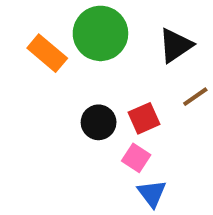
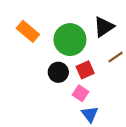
green circle: (100, 33) -> (70, 40), moved

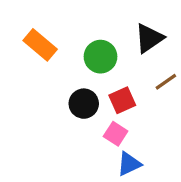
green circle: (70, 40) -> (100, 57), size x0.7
blue triangle: (90, 114) -> (129, 164), turned 42

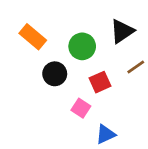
black circle: (84, 104) -> (55, 74), moved
pink square: (116, 134) -> (81, 108), moved

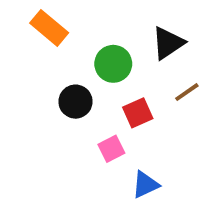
orange rectangle: (33, 37) -> (49, 28), moved
pink square: (81, 108) -> (111, 149), turned 30

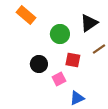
black circle: (75, 102) -> (39, 64), moved
red square: (138, 113) -> (73, 60), turned 35

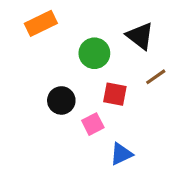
orange rectangle: (26, 15) -> (41, 23), turned -66
black triangle: (89, 23) -> (140, 36), turned -48

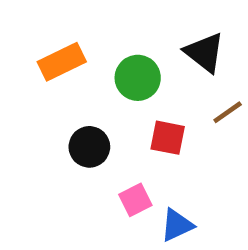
orange rectangle: (41, 23) -> (62, 62), moved
pink square: (93, 124) -> (135, 200), moved

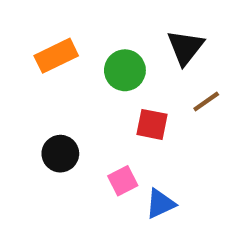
black triangle: (204, 52) -> (185, 47), turned 30
black circle: (89, 147) -> (60, 154), moved

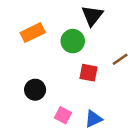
black triangle: (185, 47) -> (92, 16), moved
pink square: (123, 181) -> (63, 115), moved, turned -35

